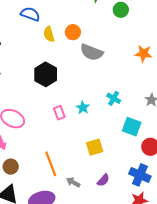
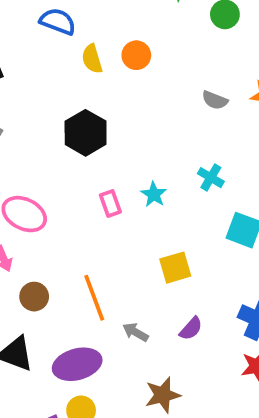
gray semicircle: (92, 52) -> (215, 100), moved, size x0.6
brown circle: (11, 167) -> (34, 297), moved

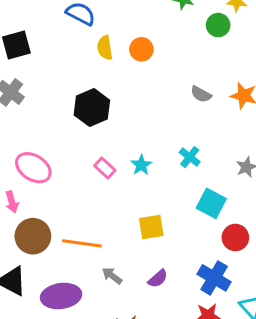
pink rectangle: (110, 204) -> (105, 168), turned -35
brown circle: (34, 297) -> (33, 236), size x1.5
orange line: (94, 298) -> (82, 243), turned -69

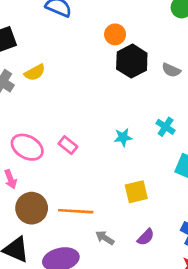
yellow semicircle: (105, 48) -> (35, 72), moved, turned -105
black hexagon: (92, 108) -> (132, 61), moved
cyan star: (141, 165) -> (123, 137), turned 30
pink rectangle: (105, 168) -> (68, 145), moved

